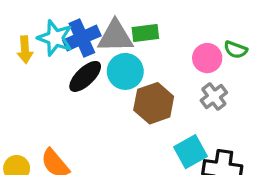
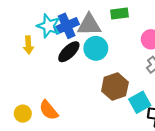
green rectangle: (145, 33) -> (119, 13), moved
yellow arrow: (25, 50) -> (28, 45), moved
brown hexagon: (154, 103) -> (115, 87), moved

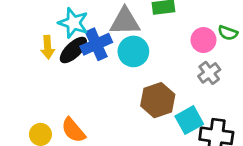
blue cross: (67, 26) -> (96, 44), moved
black ellipse: (69, 52) -> (73, 50), moved

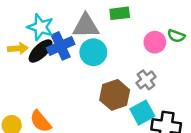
yellow arrow: (48, 47) -> (18, 48), turned -90
gray cross: (209, 73) -> (146, 80), moved

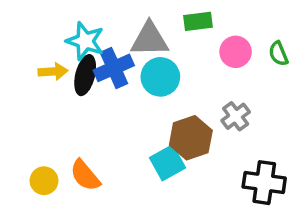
green semicircle: (176, 36) -> (279, 54), turned 48
pink circle: (155, 42) -> (236, 52), moved
black ellipse: (41, 51) -> (85, 75), turned -32
cyan square: (142, 113) -> (168, 163), moved

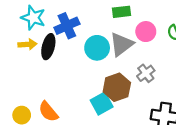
gray triangle: (150, 39) -> (121, 44), moved, turned -36
cyan star: (85, 41) -> (33, 18), moved
blue cross: (114, 68) -> (67, 26), moved

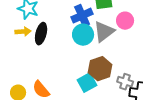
blue cross: (67, 26) -> (82, 16), moved
gray cross: (146, 73) -> (125, 82), moved, turned -35

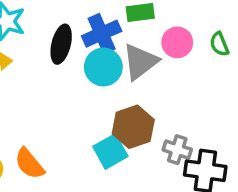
black ellipse: (41, 34) -> (61, 44), moved

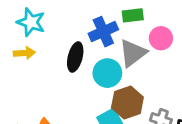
black ellipse: (61, 44) -> (75, 57), moved
cyan circle: (103, 67) -> (107, 73), moved

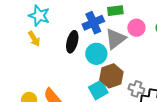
yellow arrow: (24, 53) -> (34, 39), turned 63

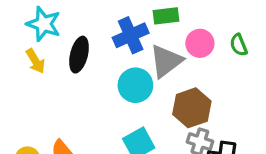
black ellipse: (72, 42) -> (79, 55), moved
brown hexagon: (111, 76) -> (192, 108), moved

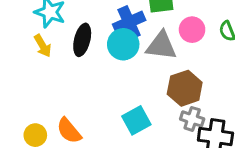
gray triangle: (166, 61) -> (161, 46), turned 44
cyan circle: (135, 85) -> (123, 44), moved

